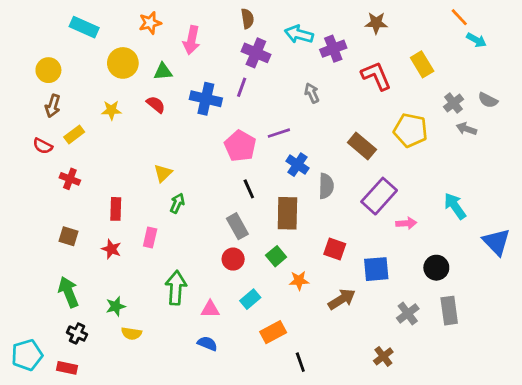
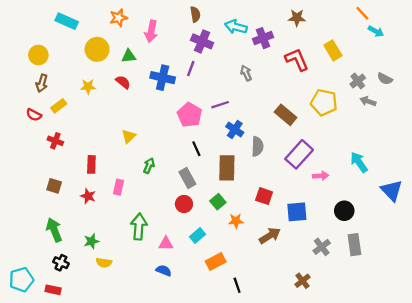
green arrow: (177, 203) -> (149, 166), moved

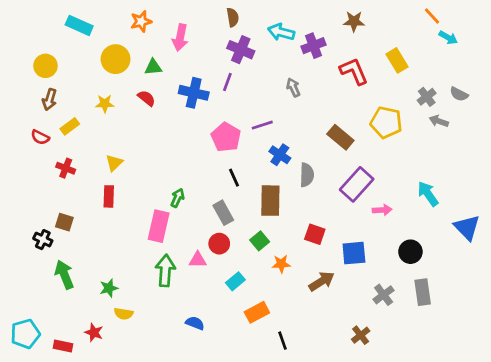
yellow triangle: (129, 136) -> (114, 163), moved
pink rectangle: (119, 187) -> (159, 226), moved, size x1.6
red star: (88, 196) -> (94, 333), moved
pink triangle: (166, 243) -> (198, 260), moved
black cross: (61, 263) -> (43, 240), moved

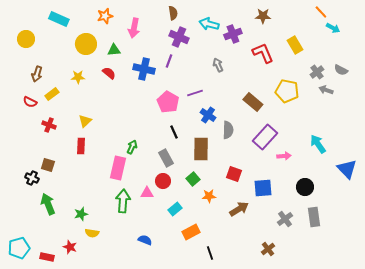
yellow circle: (45, 66) -> (26, 39), moved

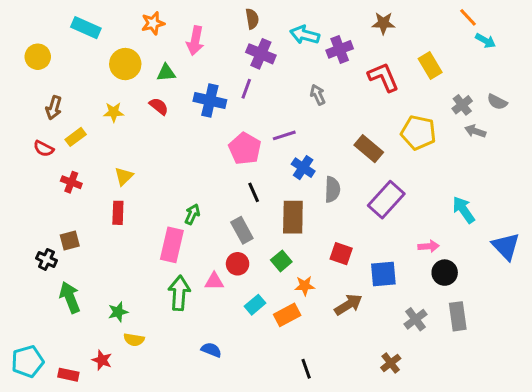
pink arrow: (284, 156) -> (429, 246), moved
brown square: (48, 165) -> (70, 240), turned -32
orange rectangle: (191, 232) -> (287, 315), moved

